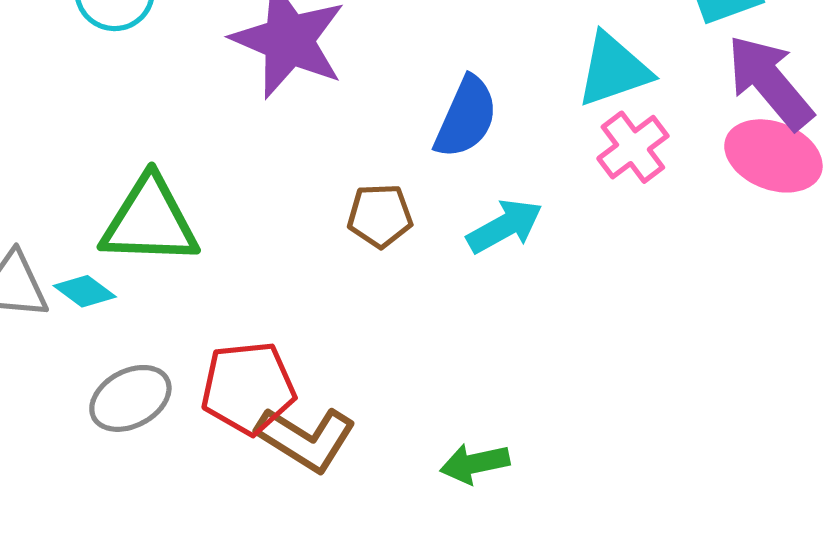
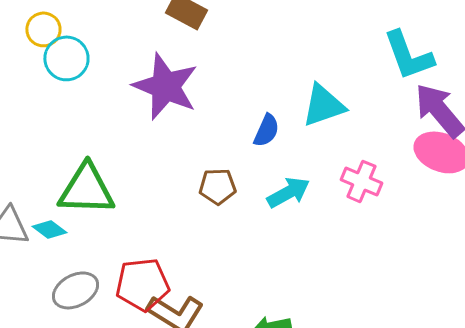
cyan triangle: (614, 70) -> (323, 105), moved
blue semicircle: (466, 117) -> (266, 130), size x0.7
pink cross: (633, 147) -> (361, 181), moved, turned -30

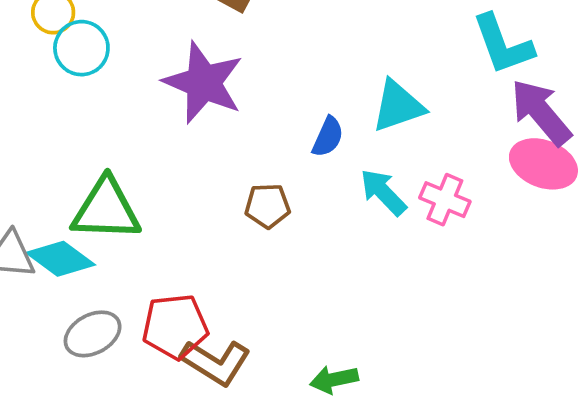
cyan arrow: (288, 192) -> (383, 192), moved, turned -105
cyan diamond: (49, 229) -> (61, 259), size x1.6

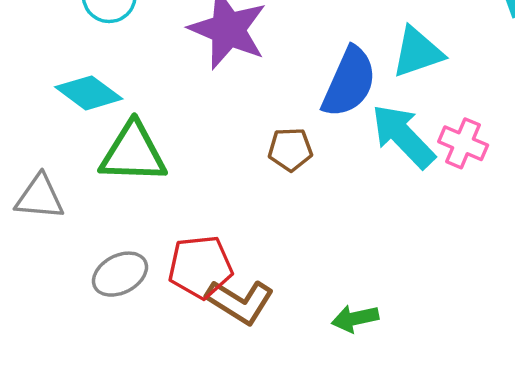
blue semicircle: (328, 137) -> (349, 82), size x1.8
cyan arrow: (383, 192) -> (403, 136), size x1.4
cyan diamond: (61, 259) -> (89, 93), moved

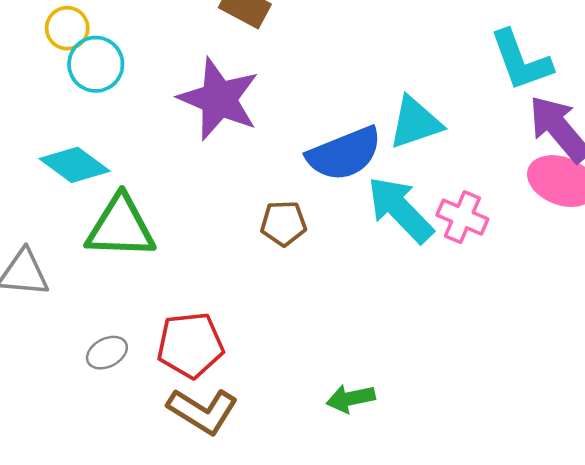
blue semicircle: (349, 82) -> (344, 154), turned 44
gray ellipse: (120, 274) -> (107, 353), size x0.7
brown L-shape: (240, 302) -> (203, 411), moved

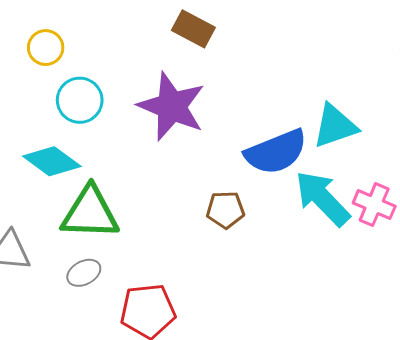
cyan circle: (96, 64) -> (80, 100), moved
gray ellipse: (107, 353) -> (84, 273), moved

